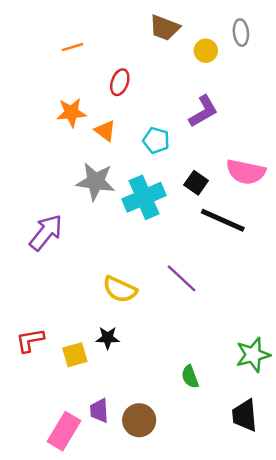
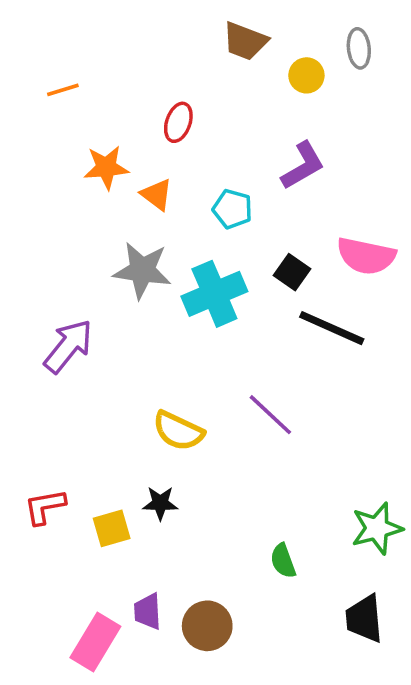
orange line: (73, 47) -> (63, 90), moved

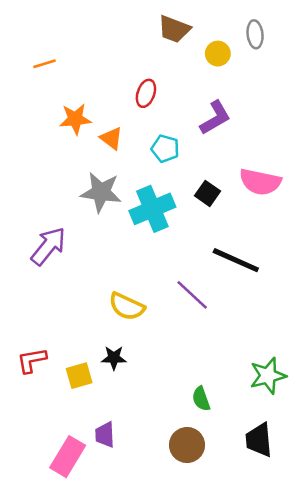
red ellipse: (178, 122) -> (146, 93), moved
black line: (332, 328) -> (236, 260), moved
brown circle: (207, 626) -> (187, 445), moved

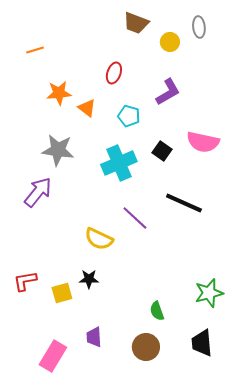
gray star: (101, 192) -> (58, 150), moved
purple line: (192, 295) -> (135, 218), moved
purple trapezoid: (105, 435) -> (94, 337), moved

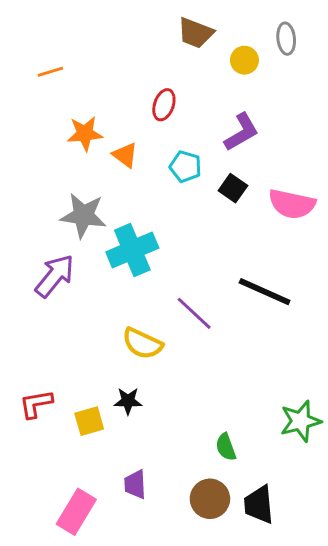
black square: (162, 151) -> (233, 188), moved
cyan cross: (119, 163) -> (132, 250), moved
black trapezoid: (202, 343) -> (259, 505), moved

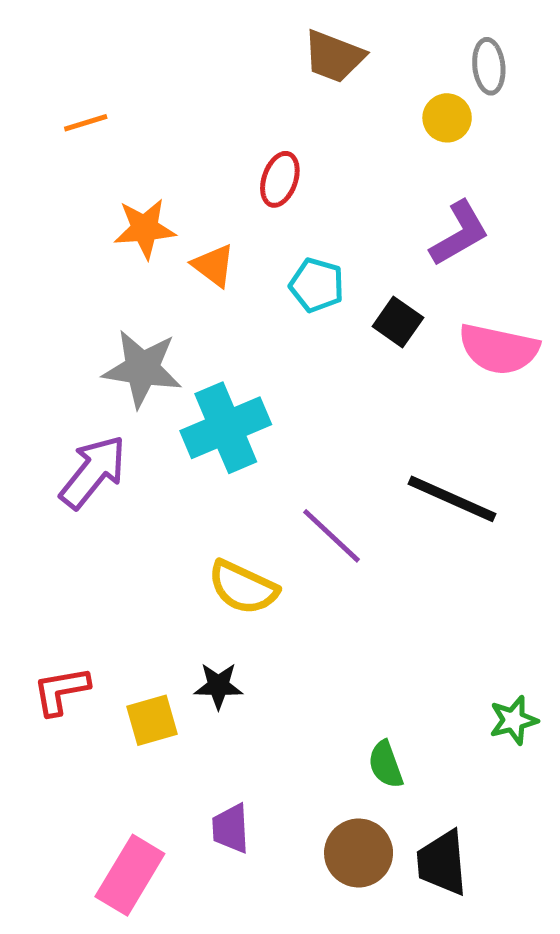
yellow circle: (244, 60) -> (447, 118), moved
purple L-shape: (242, 132) -> (459, 233), moved
green star: (301, 421) -> (513, 720), size x0.7

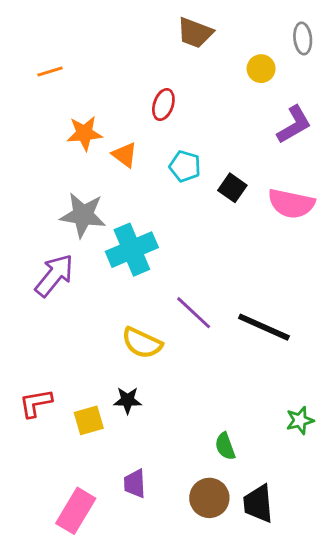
gray ellipse: (489, 66) -> (303, 38), moved
purple L-shape: (459, 233) -> (294, 125), moved
black line: (452, 499) -> (264, 327), moved

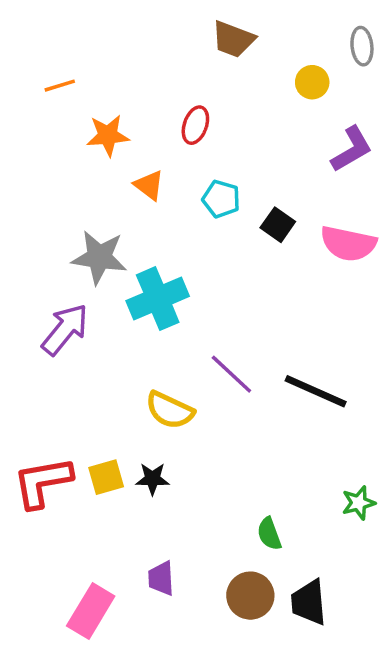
orange star: (84, 133) -> (108, 135), moved
red L-shape: (36, 403) -> (43, 482), size x1.5
yellow square: (89, 420) -> (106, 477), moved

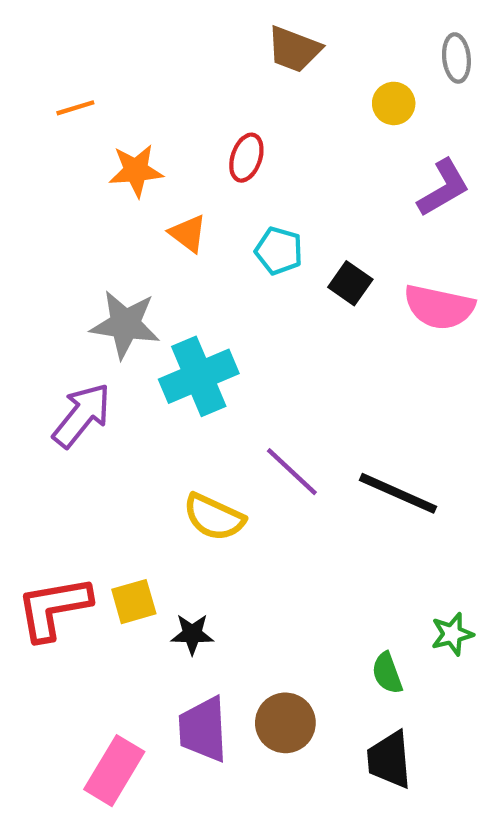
black star: (152, 479) -> (192, 634), moved
green semicircle: (269, 534) -> (387, 673), moved
purple trapezoid: (161, 578) -> (203, 729), size x1.5
brown circle: (250, 596) -> (285, 723), moved

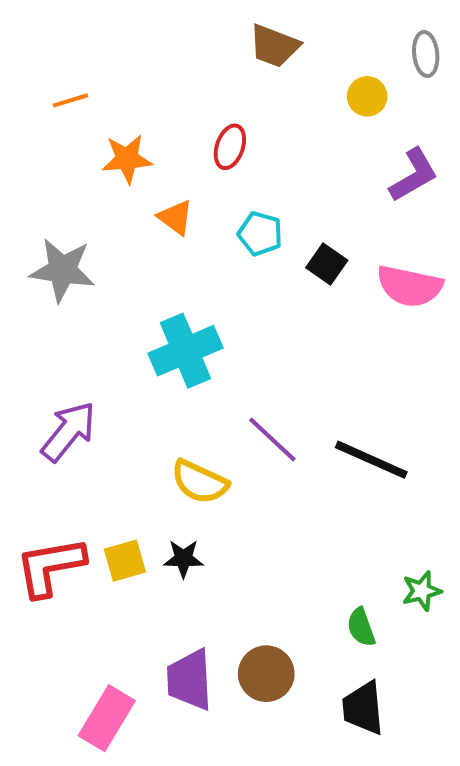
gray star: (125, 324) -> (62, 270), moved
purple arrow: (82, 415) -> (68, 431), moved
black star: (192, 634) -> (183, 559), moved

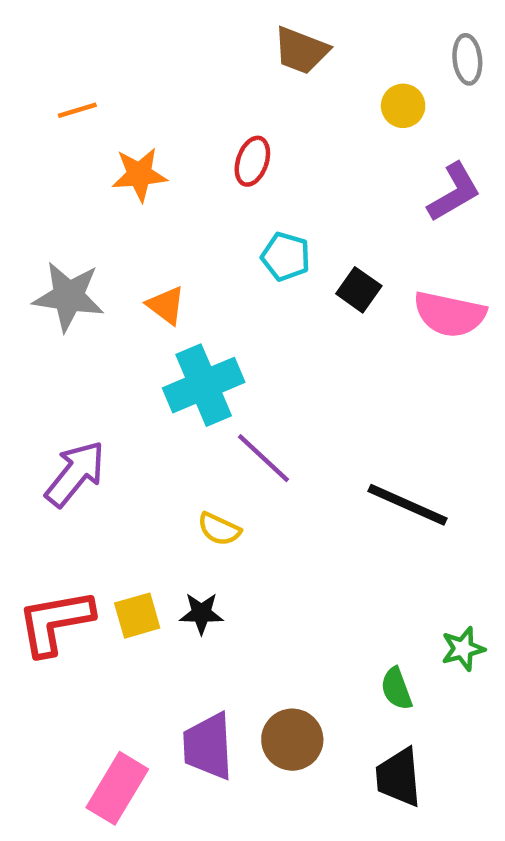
orange triangle: (175, 217) -> (166, 305), moved
purple line: (272, 440) -> (263, 458), moved
yellow semicircle: (200, 482) -> (219, 529), size x0.7

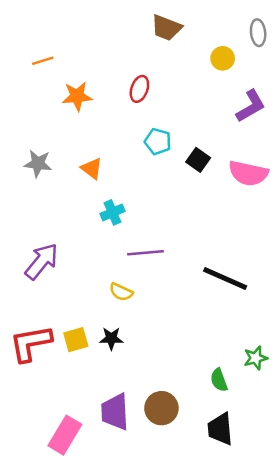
gray star: (68, 296) -> (38, 164), size x0.7
cyan cross: (204, 385) -> (113, 212), size x0.6
purple line: (263, 458) -> (146, 253), turned -48

